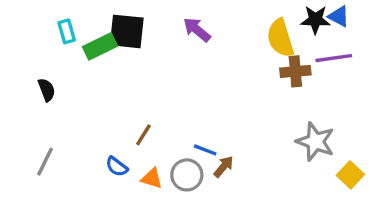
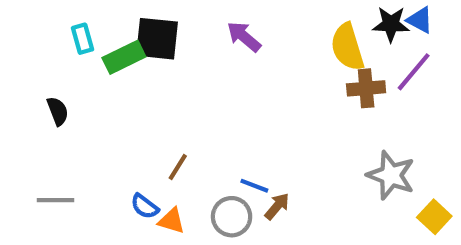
purple line: (334, 58) -> (414, 72), turned -42
gray line: (45, 162) -> (56, 200), turned 64
orange triangle: (152, 178) -> (172, 221), moved

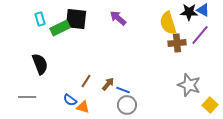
black semicircle: (58, 111) -> (40, 64), moved, size x1.5
brown arrow: (277, 206) -> (108, 84), moved
gray circle: (232, 217) -> (127, 105), moved

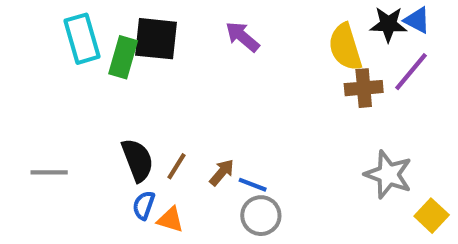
cyan rectangle: (40, 19) -> (82, 39), size x1.6
green rectangle: (60, 28) -> (123, 57), turned -48
black semicircle: (40, 64) -> (137, 160), moved
gray line: (27, 97) -> (49, 172), moved
blue semicircle: (70, 100) -> (144, 205), turned 72

